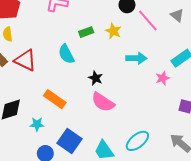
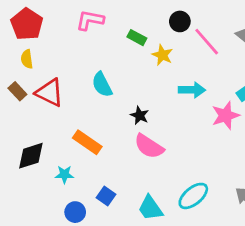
green rectangle: (86, 32) -> (137, 38), moved, turned 48
pink star: (163, 78) -> (225, 115), size x1.5
blue square: (69, 141) -> (106, 196), size x0.6

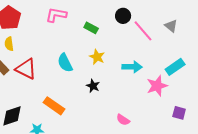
yellow star: (162, 55) -> (97, 57), moved
pink semicircle: (149, 146) -> (123, 120), moved, size x0.6

